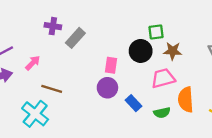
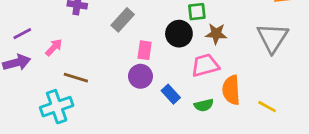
gray rectangle: (75, 38) -> (123, 20), moved
cyan cross: (35, 114) -> (57, 107), turned 32

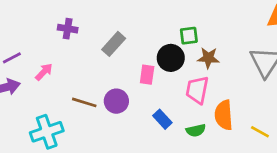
pink rectangle: (145, 50) -> (147, 75), moved
pink trapezoid: (205, 65) -> (197, 90), turned -64
purple circle: (140, 76) -> (116, 101), moved
brown line: (76, 78) -> (84, 102), moved

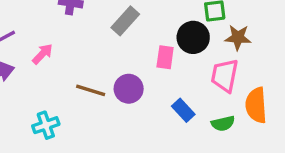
cyan cross: (47, 132) -> (46, 125), size x0.7

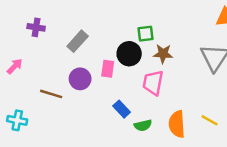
purple circle: (129, 89) -> (80, 79), moved
orange semicircle: (256, 105) -> (177, 124), moved
green semicircle: (223, 123) -> (143, 125), moved
cyan cross: (46, 125) -> (17, 120), turned 30

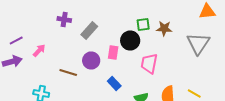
purple cross: (36, 27) -> (64, 20), moved
brown star: (163, 54) -> (164, 28), moved
blue rectangle: (122, 109) -> (114, 84), moved

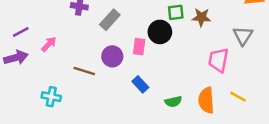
gray triangle: (198, 44) -> (243, 36), size x0.7
pink trapezoid: (149, 64) -> (218, 60), moved

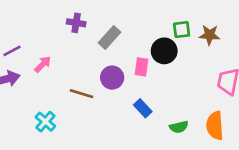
cyan cross: (51, 97) -> (45, 122), turned 30

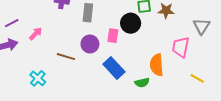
gray rectangle: (109, 38) -> (88, 13), turned -36
blue rectangle: (143, 108) -> (114, 68), size x1.5
orange semicircle: (215, 126) -> (157, 65), moved

